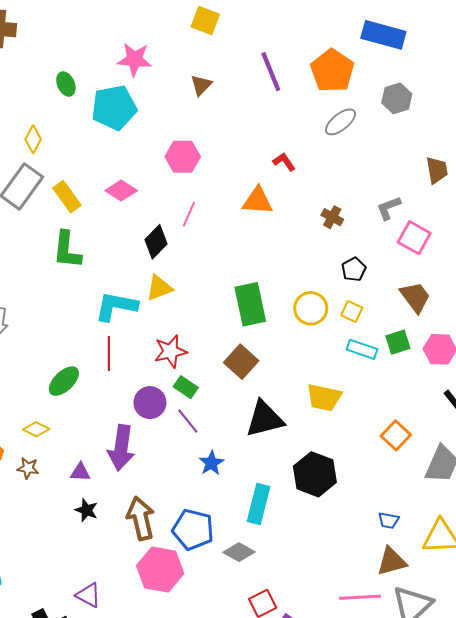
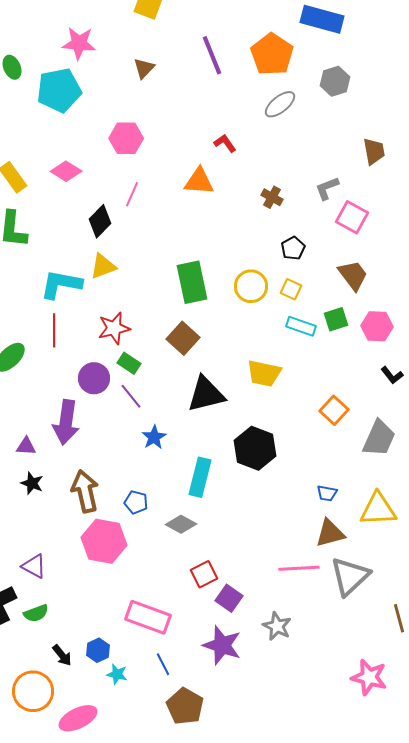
blue pentagon: (193, 530) -> (136, 502), size x0.6

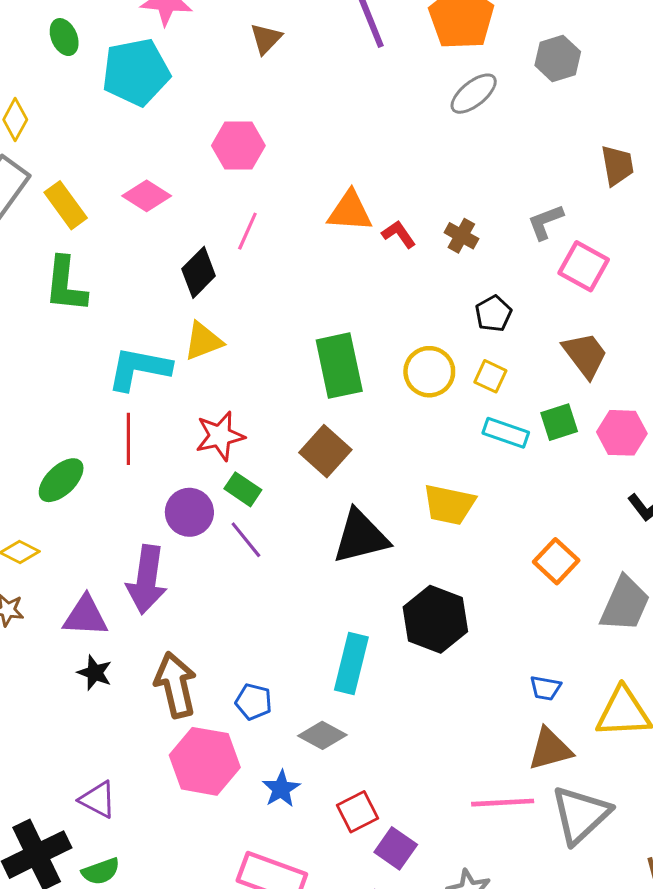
red L-shape: (225, 143) -> (399, 234), moved
blue star: (154, 437) -> (281, 789), moved
purple triangle: (26, 446) -> (86, 616), size x1.5

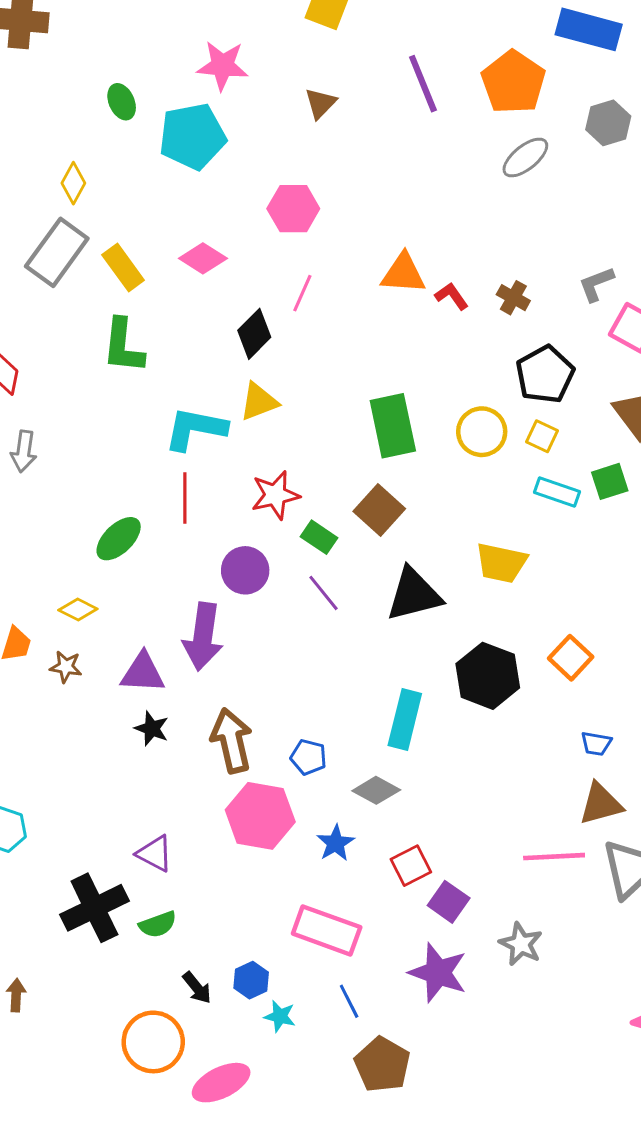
black pentagon: (493, 314) -> (545, 374), size x1.6
green rectangle: (243, 489) -> (319, 537), moved
purple line: (246, 540) -> (323, 593), moved
orange square: (556, 561) -> (571, 658), moved

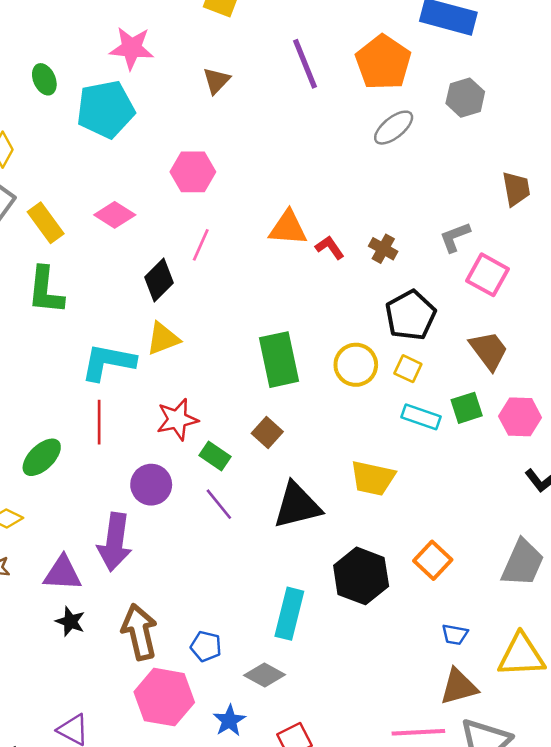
brown square: (379, 510) -> (267, 433), size x0.7

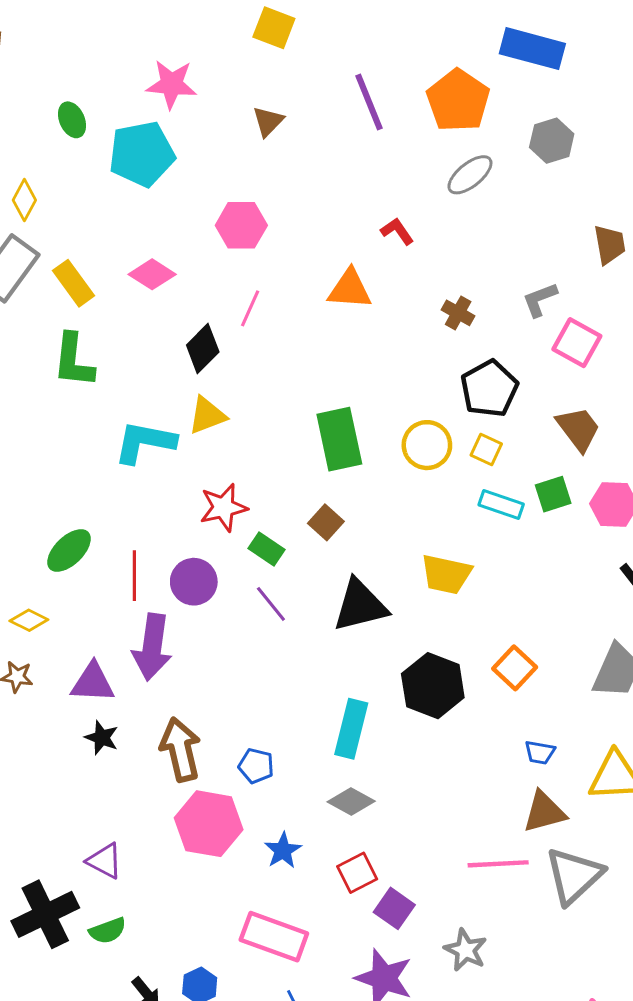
red L-shape: (330, 247) -> (397, 231), moved
red line: (99, 422) -> (134, 576), moved
gray diamond: (265, 675) -> (351, 801), moved

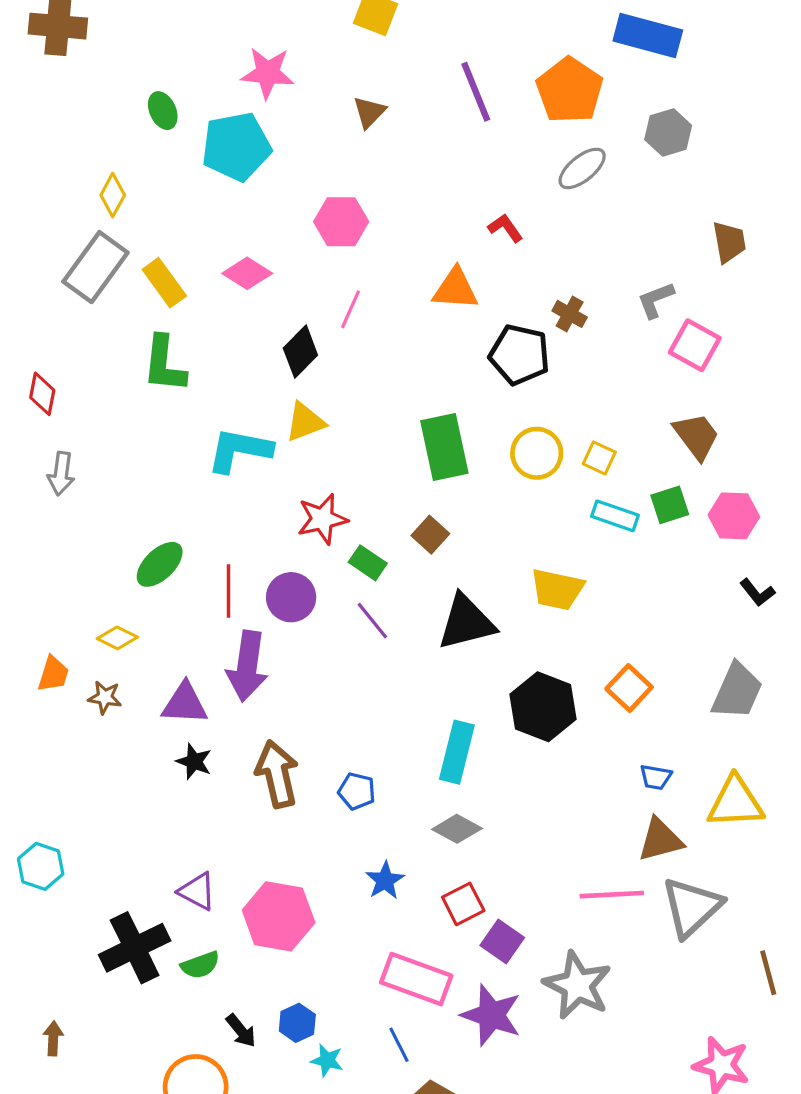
black pentagon: (489, 389) -> (520, 355), moved, turned -30
pink hexagon: (209, 824) -> (279, 916), moved
pink rectangle: (274, 937) -> (416, 979), moved
gray star: (466, 950) -> (577, 985), size x1.5

